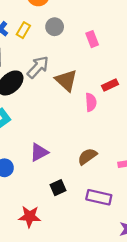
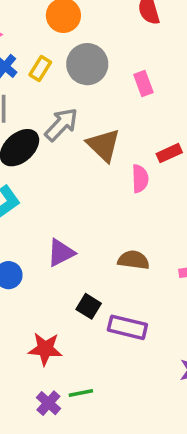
gray circle: (55, 27) -> (87, 64), size x1.5
brown semicircle: (87, 156) -> (134, 260), turned 42
black square: (58, 188) -> (89, 306), turned -35
purple rectangle: (99, 197) -> (127, 327), moved

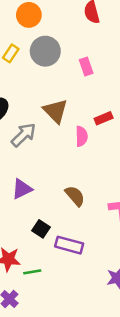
gray arrow: (61, 124) -> (24, 135), moved
brown semicircle: (134, 260) -> (75, 196), turned 40
green line: (81, 393) -> (32, 272), moved

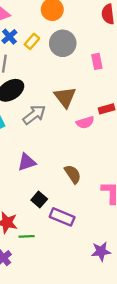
pink semicircle: (82, 136) -> (85, 122), turned 66

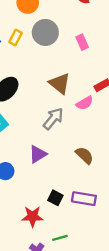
gray arrow: (34, 115) -> (53, 119), moved
black square: (39, 199) -> (55, 198), moved
green line: (27, 236) -> (60, 238), moved

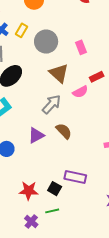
gray circle: (45, 32) -> (46, 42), moved
pink rectangle: (82, 42) -> (81, 47), moved
brown semicircle: (84, 155) -> (64, 131), moved
black square: (55, 198) -> (55, 189), moved

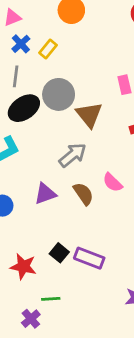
gray circle: (46, 42) -> (59, 94), moved
pink semicircle: (80, 92) -> (113, 183), moved, turned 63
black square: (55, 189) -> (59, 253), moved
purple cross: (31, 222) -> (31, 319), moved

